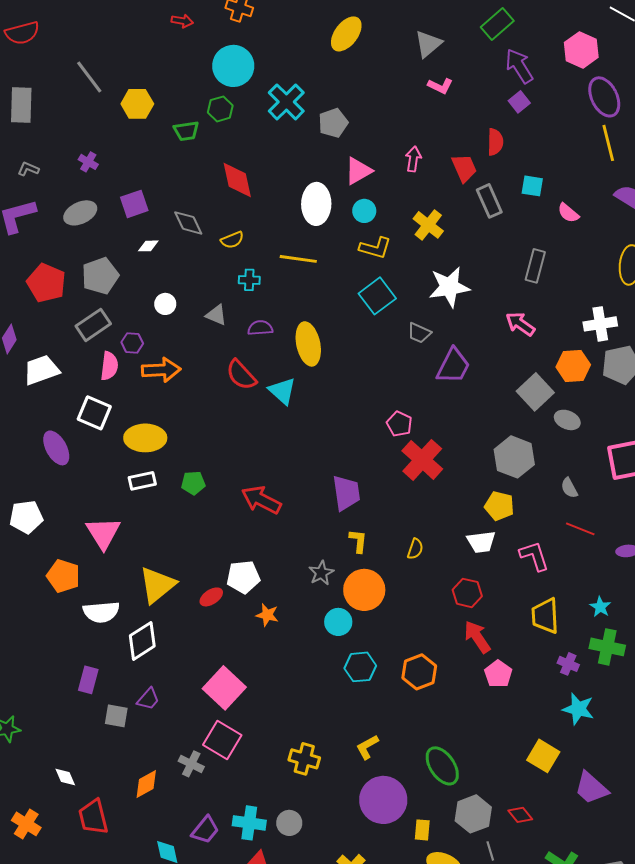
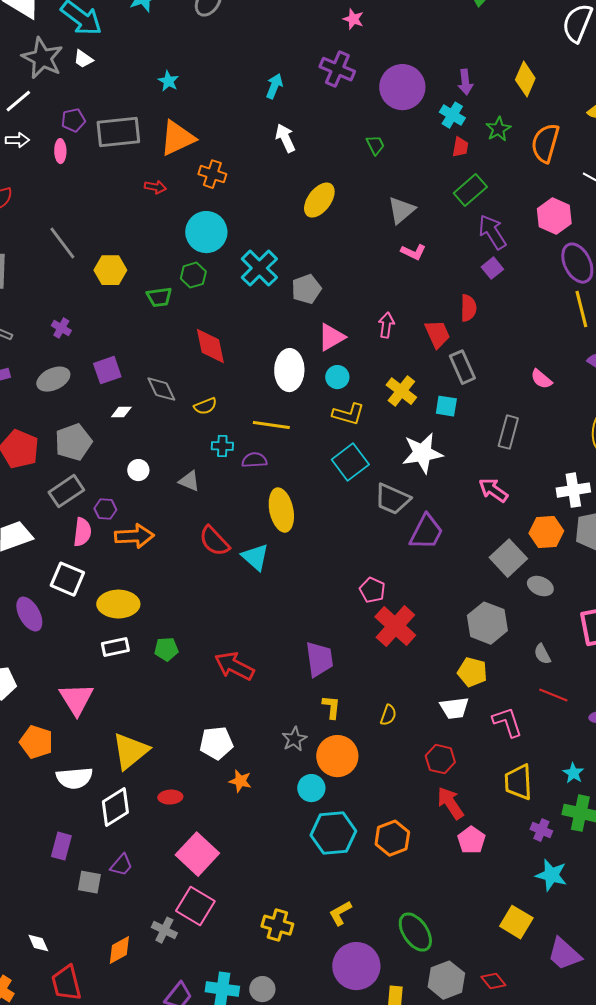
cyan square: (532, 186) -> (446, 406), moved
purple semicircle: (260, 328) -> (254, 460), moved
gray trapezoid: (419, 333) -> (392, 499), size x1.5
red ellipse: (211, 597) -> (170, 797), moved, turned 30
cyan hexagon: (360, 667) -> (333, 833), size x1.4

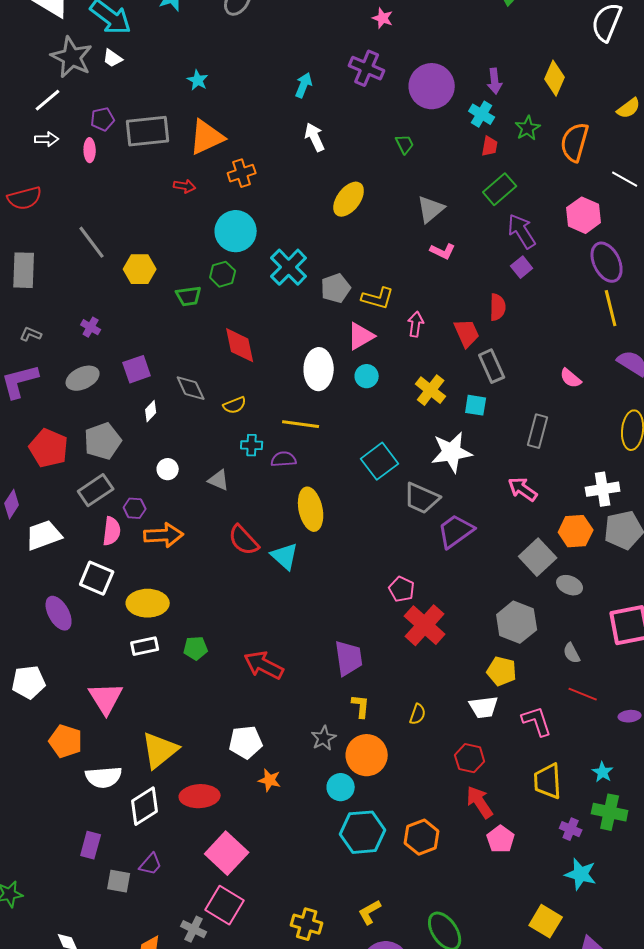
orange cross: (212, 174) -> (242, 173), turned -36
white diamond: (121, 412) -> (151, 411), turned -45
yellow L-shape: (348, 414) -> (378, 298), moved
purple trapezoid: (426, 532) -> (456, 531), turned -153
red ellipse: (170, 797) -> (200, 796), size x1.6

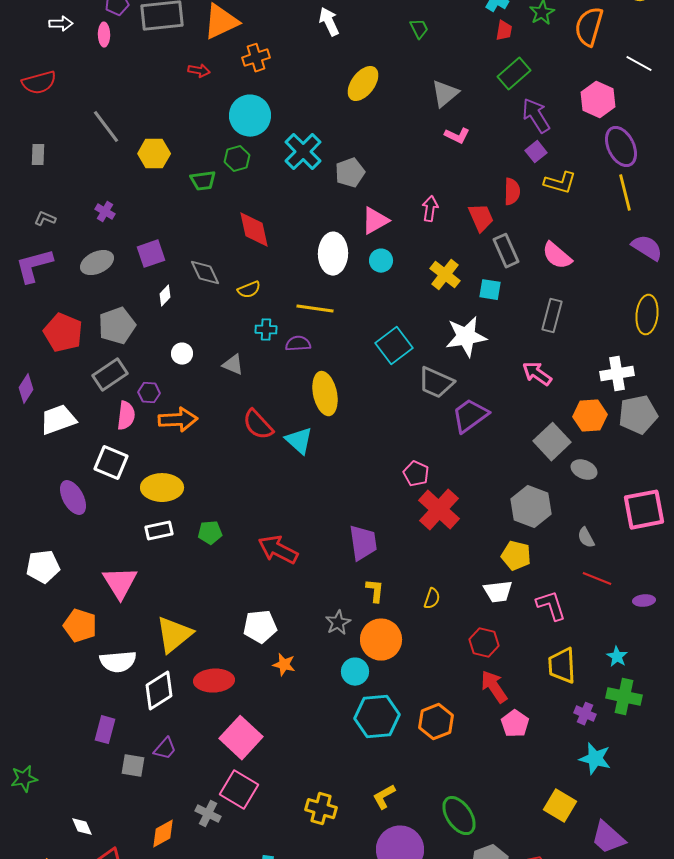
gray rectangle: (24, 270) -> (38, 155), size x0.6
yellow L-shape: (378, 298) -> (560, 183), moved
pink semicircle: (571, 378) -> (557, 256), moved, size x1.4

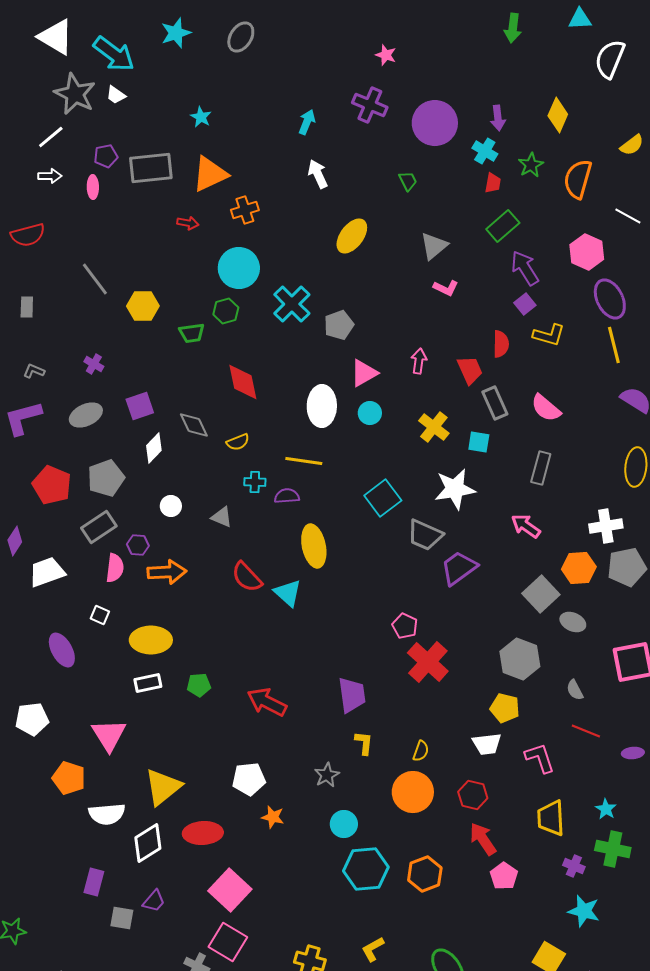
white diamond: (165, 296) -> (154, 448), size x1.4
white square: (111, 463) -> (100, 615), size x0.6
orange circle: (381, 640) -> (413, 792), moved

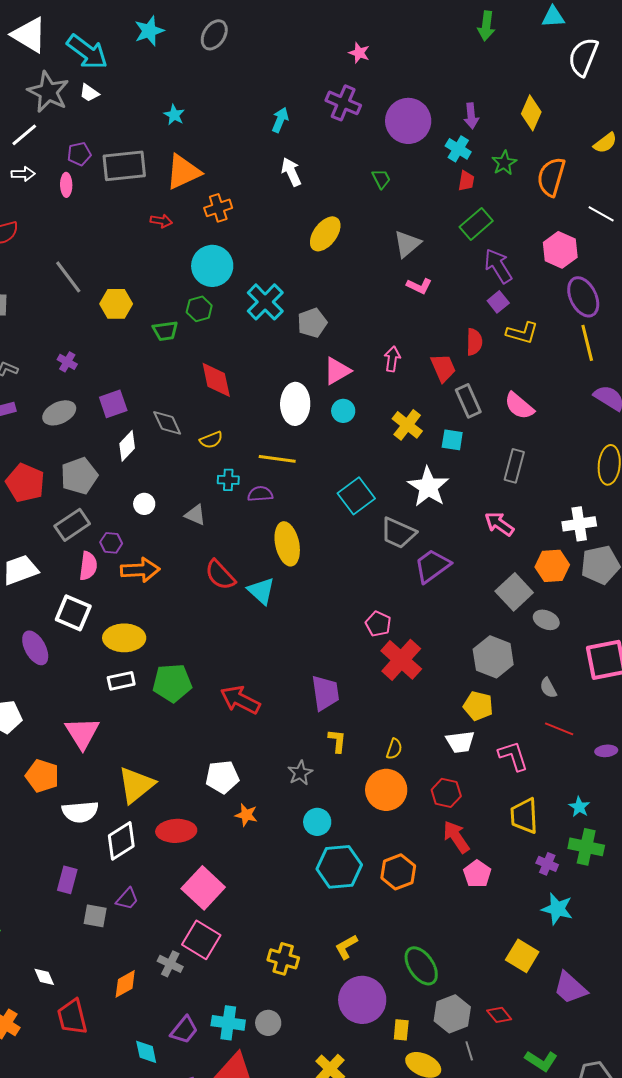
white star: (455, 489) -> (428, 487), turned -30
white square: (100, 615) -> (73, 613), size x1.8
green pentagon: (199, 685) -> (172, 683), size x1.6

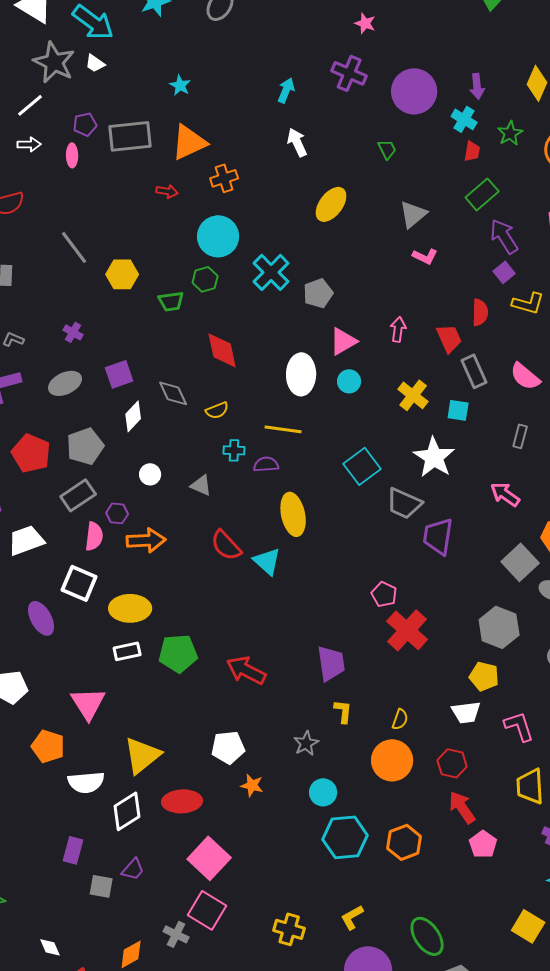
gray rectangle: (514, 466) -> (520, 436), size x0.7
purple trapezoid: (432, 566) -> (438, 536), turned -45

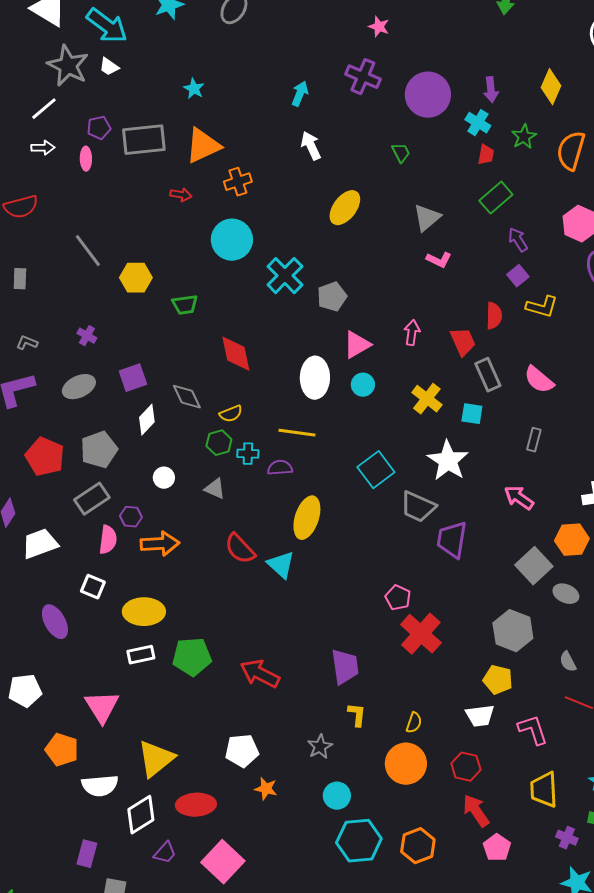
purple arrow: (504, 236) -> (518, 240), size x0.7
green hexagon: (205, 279) -> (219, 443), moved
yellow ellipse: (293, 514) -> (307, 518), turned 30
white square: (79, 583) -> (93, 587), size x0.7
purple trapezoid: (133, 869) -> (165, 853), moved

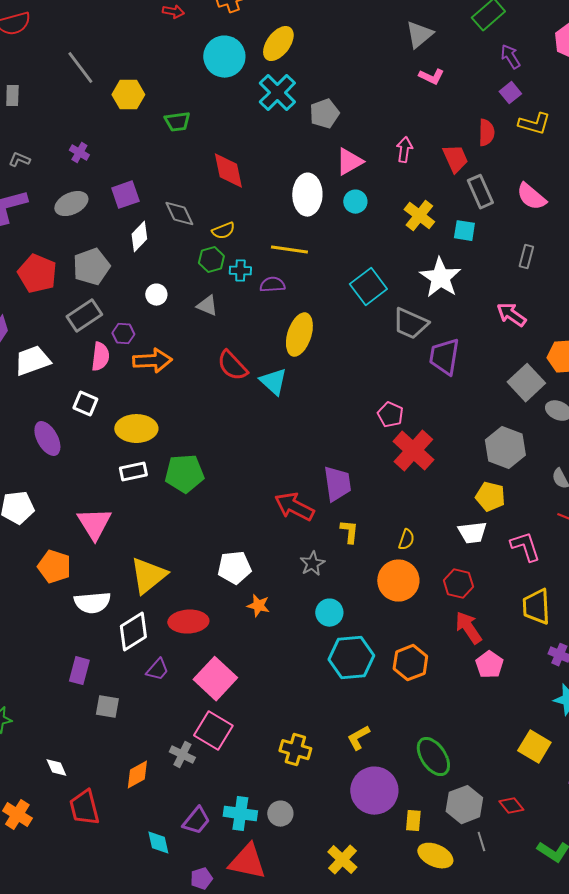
yellow ellipse: (345, 208) -> (278, 44), moved
red arrow: (260, 674) -> (294, 507), moved

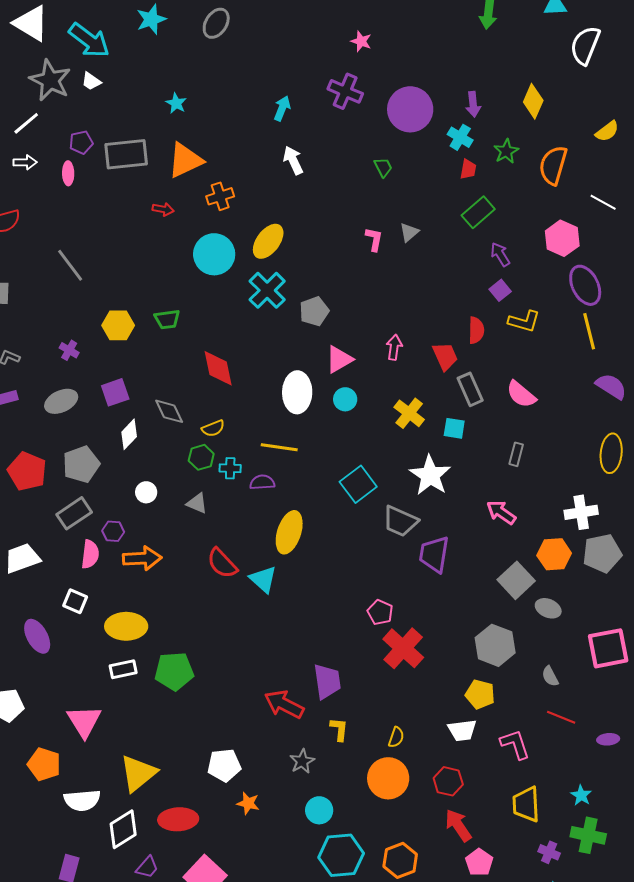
gray triangle: (419, 35) -> (409, 232), size x0.7
pink L-shape: (431, 77) -> (374, 239), moved, turned -105
yellow hexagon: (128, 95) -> (118, 325), moved

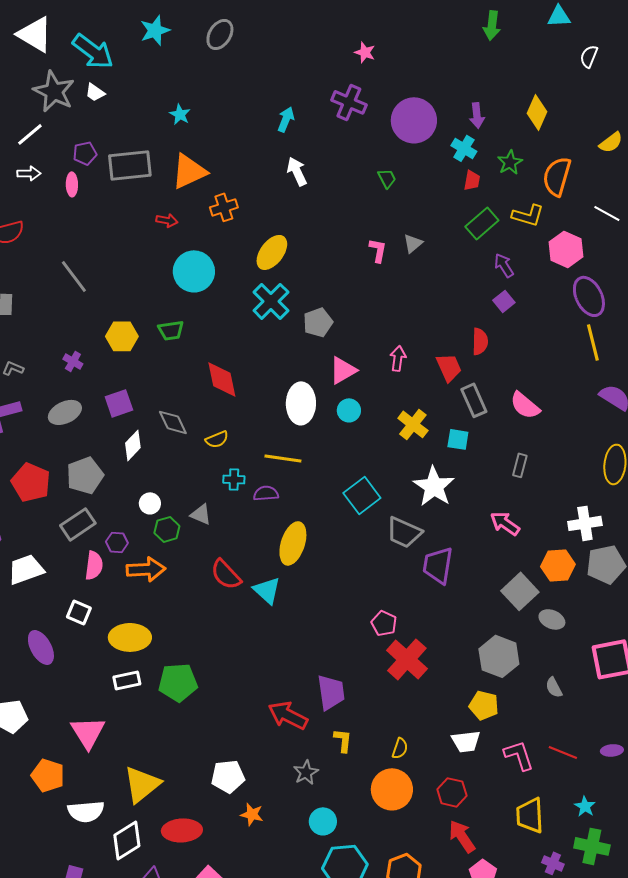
white semicircle: (585, 45) -> (589, 56), size x0.6
cyan circle: (214, 254) -> (194, 271), moved
yellow L-shape: (524, 321) -> (528, 215), moved
green hexagon: (201, 457) -> (167, 529), moved
red line: (561, 717) -> (563, 752), moved

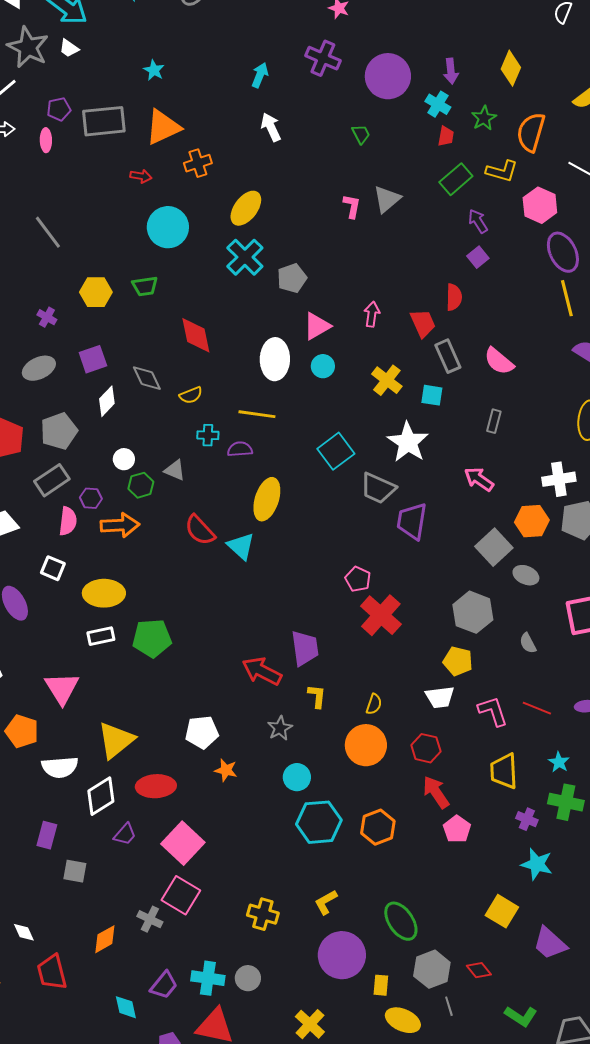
gray triangle: (413, 243) -> (387, 199), size x1.4

